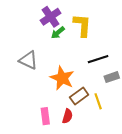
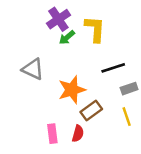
orange star: (62, 78) -> (72, 90), turned 30
yellow line: (98, 101) -> (127, 117), moved

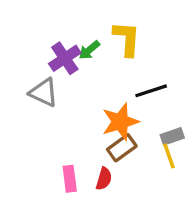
purple cross: (58, 19) -> (65, 58), moved
gray rectangle: (129, 89) -> (172, 136), moved
orange star: (72, 90) -> (120, 122), moved

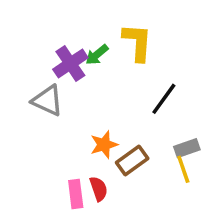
black line: (151, 91) -> (164, 99), turned -36
orange star: (120, 122) -> (104, 145), moved, size x0.7
red semicircle: (104, 179) -> (99, 189), moved, turned -35

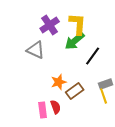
green arrow: (97, 55) -> (75, 41), moved, size x1.5
purple cross: (70, 63) -> (50, 25), moved
gray triangle: (47, 101) -> (36, 50), moved

